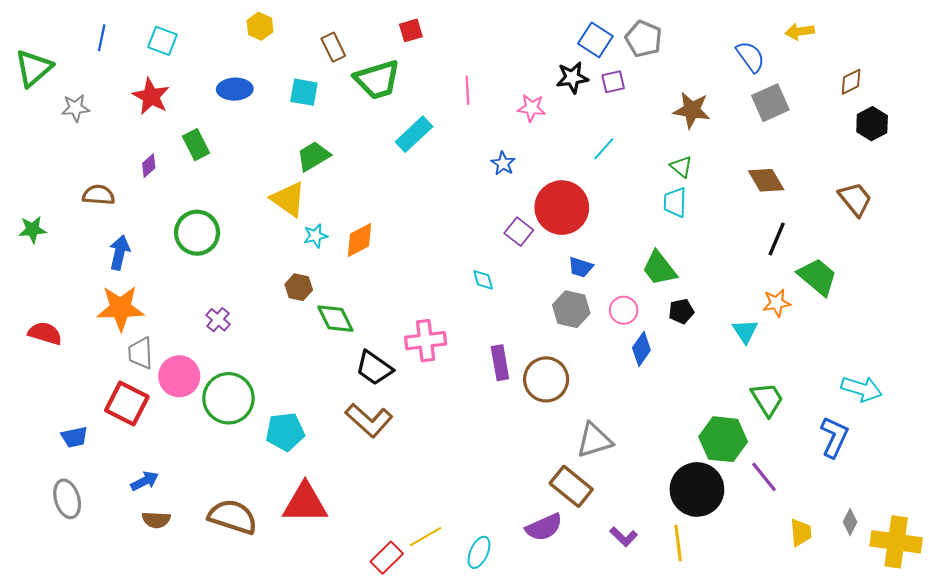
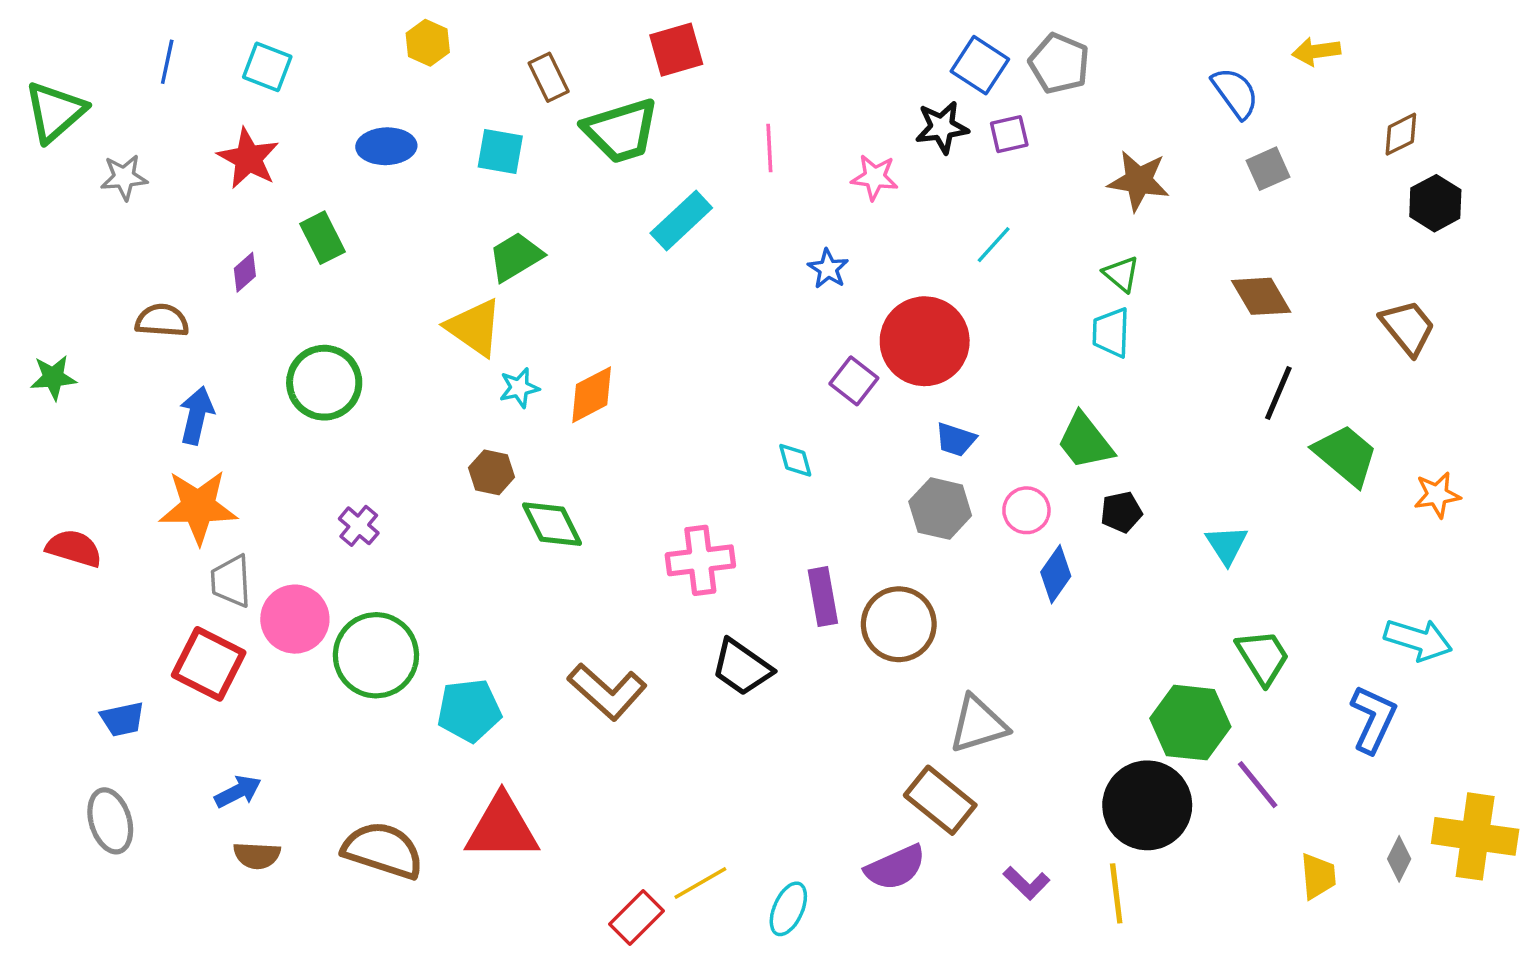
red square: (411, 30) -> (676, 50), size x1.4
gray square: (770, 103) -> (1268, 169), size x0.7
orange star: (777, 303) -> (1437, 495), moved
black trapezoid: (374, 368) -> (742, 667), moved
yellow cross: (896, 542) -> (1475, 836), moved

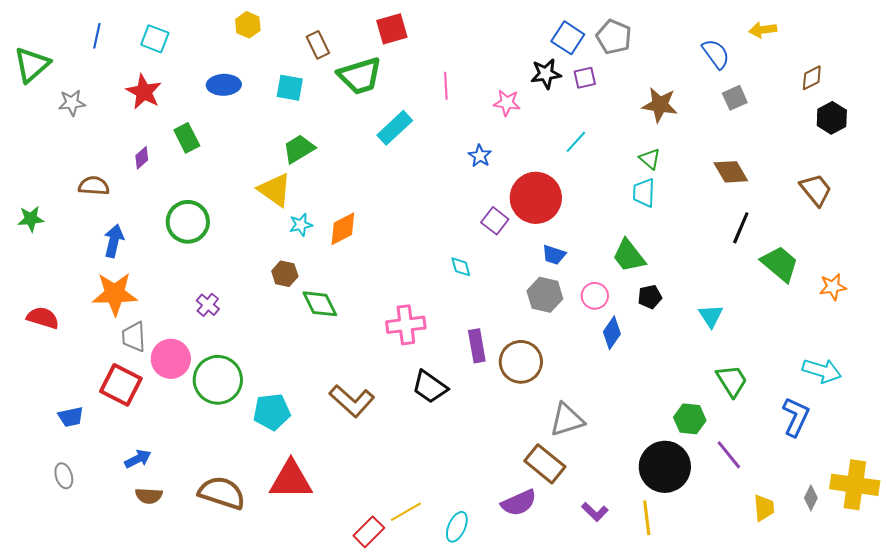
green hexagon: (1190, 723) -> (690, 419), size x0.7
gray ellipse: (110, 821) -> (64, 476), size x0.7

